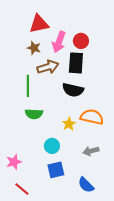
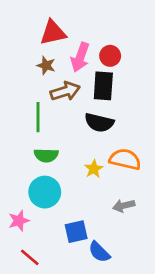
cyan circle: (52, 146) -> (45, 192), moved, size x1.5
blue semicircle: (86, 185) -> (99, 252), moved

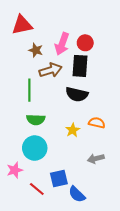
red triangle: (53, 33) -> (22, 25), moved
orange semicircle: (125, 159) -> (97, 123), size x0.7
red line: (30, 257) -> (37, 189), moved

